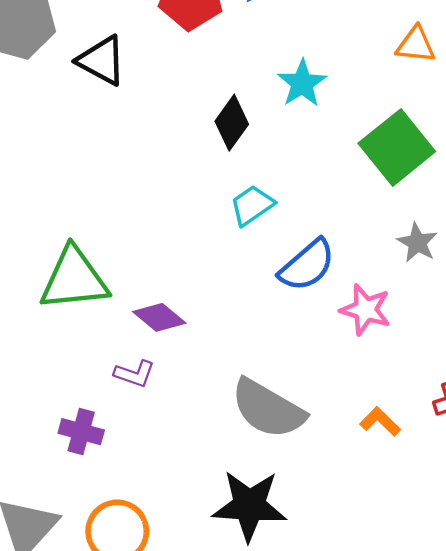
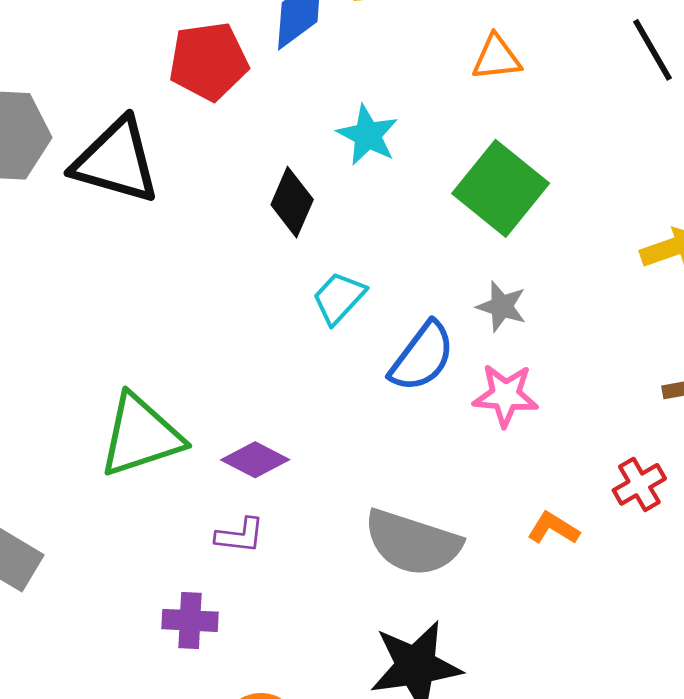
black triangle: (102, 61) -> (116, 161), size x1.4
gray star: (417, 243) -> (502, 306), moved

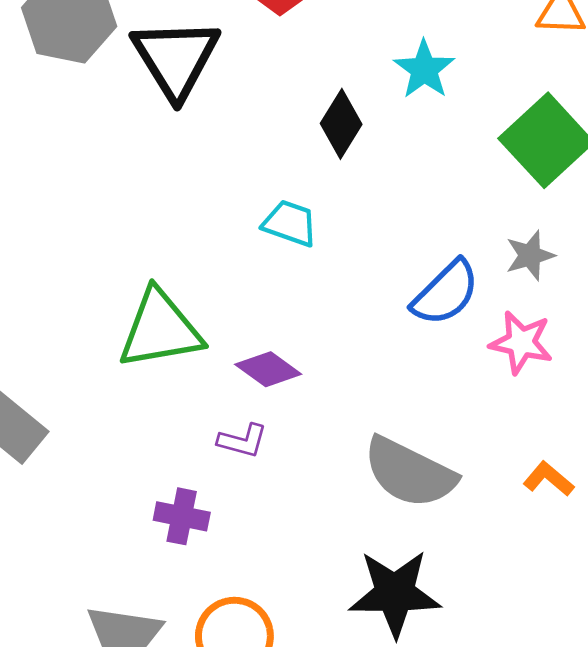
black triangle: (116, 161) -> (176, 58), turned 34
cyan trapezoid: (339, 298) -> (290, 223), moved, turned 58
gray star: (502, 306) -> (530, 255), turned 30

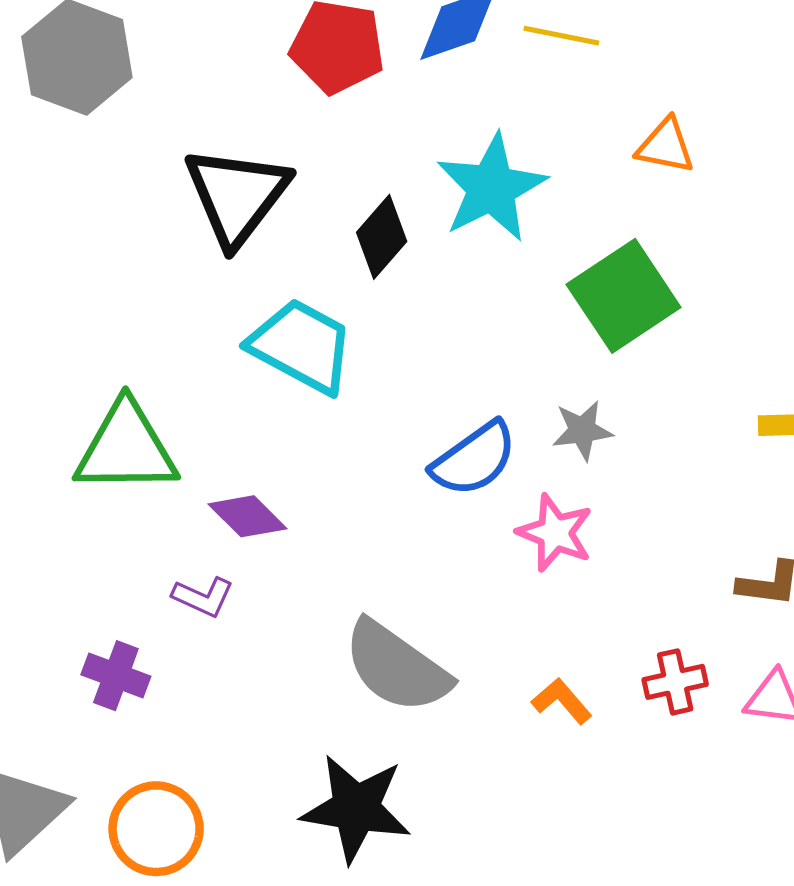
black triangle: (176, 58) -> (237, 196), moved
cyan star: (424, 69) -> (491, 188), size x1.5
cyan trapezoid: (290, 223) -> (301, 346), size x1.6

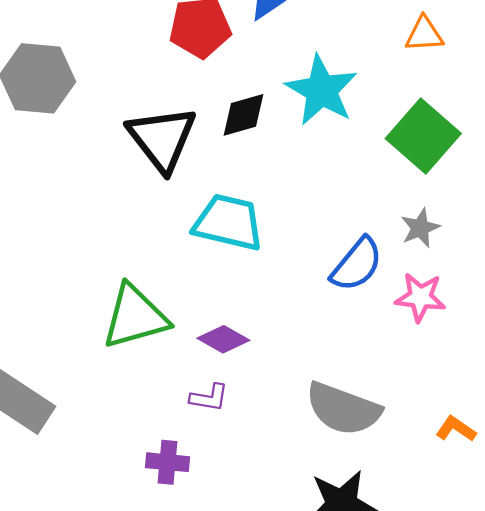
black diamond: (382, 237) -> (243, 115), moved, turned 48
orange L-shape: (562, 701) -> (456, 429), moved

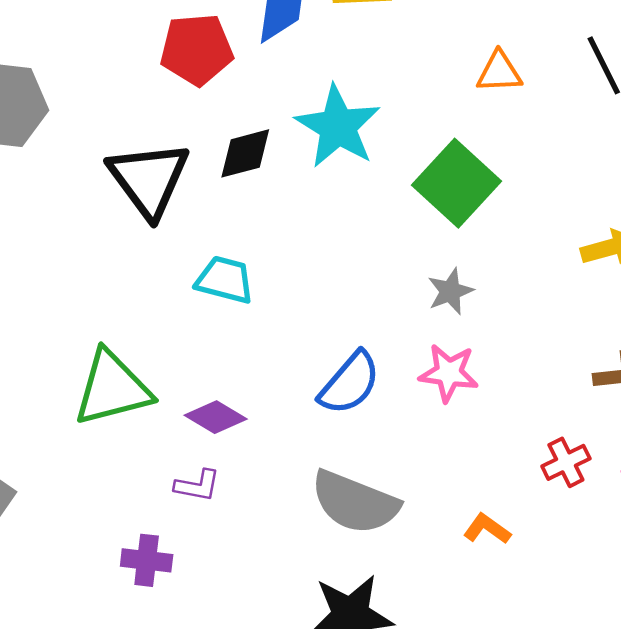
orange triangle: (424, 34) -> (499, 72), moved
cyan trapezoid: (228, 222) -> (225, 280), size x0.7
blue semicircle: (357, 264) -> (350, 383), moved

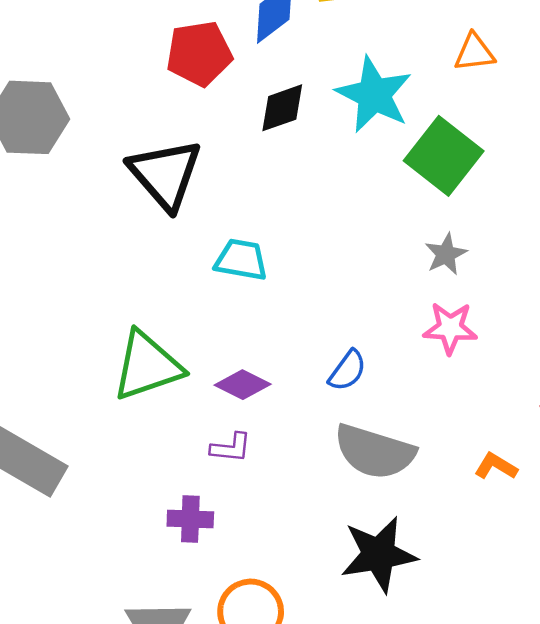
cyan star: (338, 127) -> (374, 95), moved
black diamond: (245, 153) -> (282, 108), moved
blue semicircle: (350, 383) -> (347, 371), moved, size x0.7

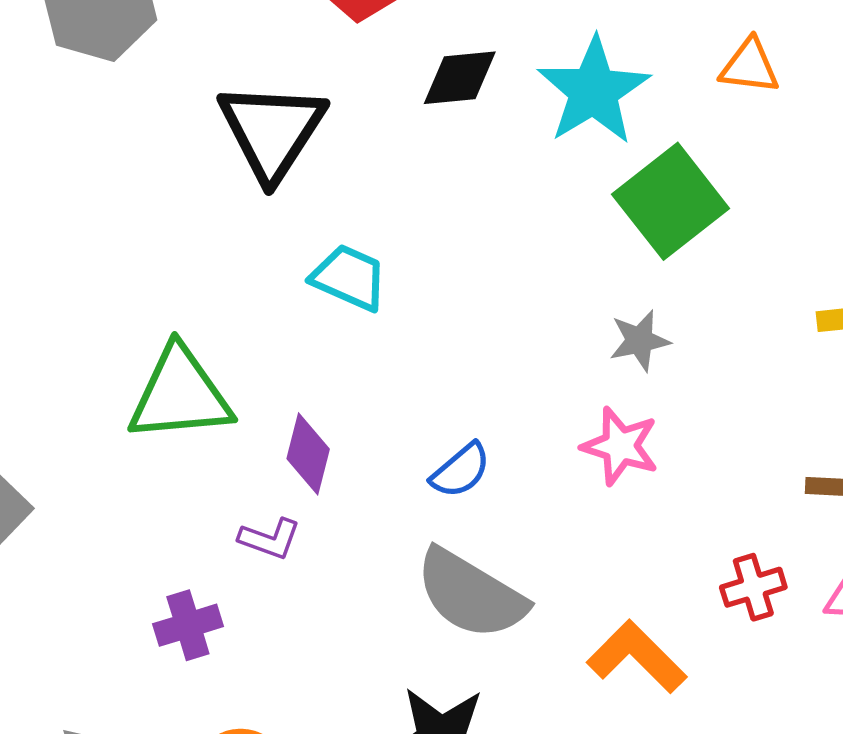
purple diamond: (243, 385) -> (308, 454), turned 64
orange L-shape: (496, 466) -> (637, 657), size x1.6
purple cross: (190, 519) -> (188, 625), turned -33

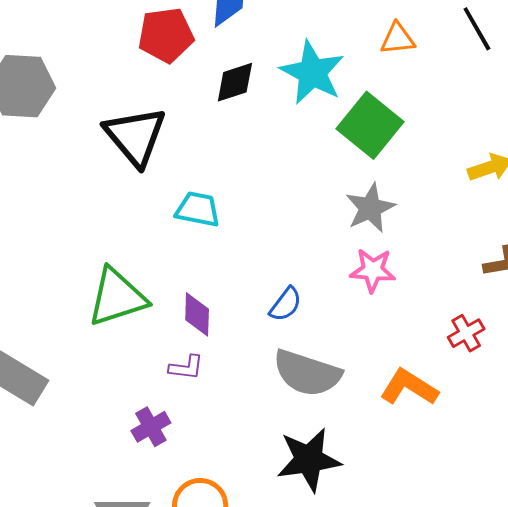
gray star: (640, 341) -> (370, 208), size x1.4

